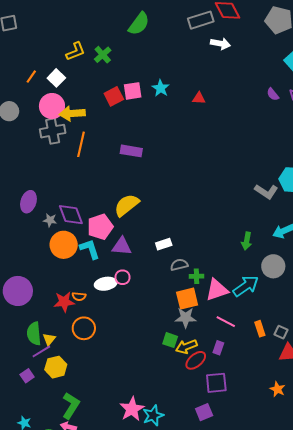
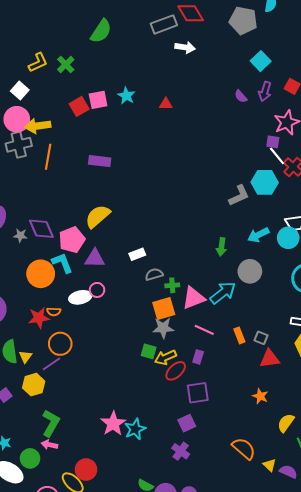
gray L-shape: (266, 191) -> (239, 196), turned -55
orange circle: (64, 245) -> (41, 274), moved
purple line: (41, 351) -> (52, 364), moved

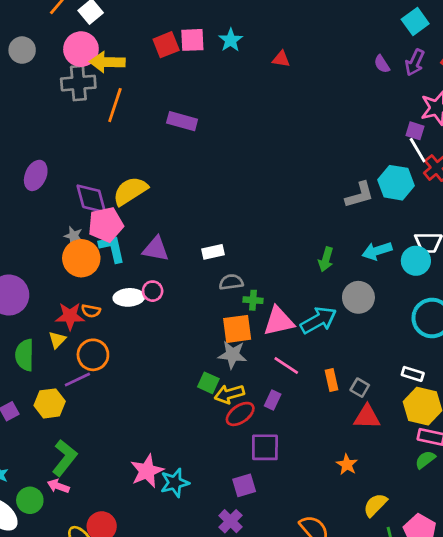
yellow semicircle: (98, 216) -> (130, 191), moved
gray star: (20, 235) -> (73, 236), moved
pink pentagon: (72, 240) -> (106, 225), moved
yellow triangle: (25, 357) -> (57, 340), moved

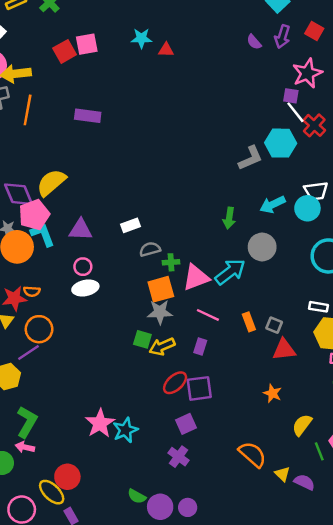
cyan star: (231, 40) -> (141, 38), moved, turned -30
white ellipse: (129, 297) -> (85, 288), moved
red ellipse: (240, 414) -> (175, 383), moved

